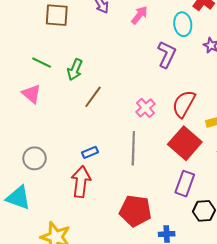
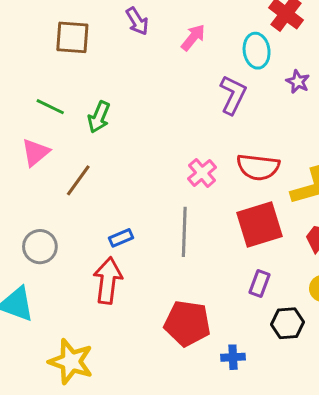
pink triangle: (31, 94) -> (36, 152), turned 40
brown line: (93, 97) -> (78, 180), moved
red semicircle: (184, 104) -> (258, 167), turned -112
red square: (185, 143) -> (259, 225), turned 32
purple rectangle: (185, 184) -> (259, 283), size x0.7

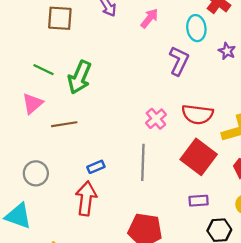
green arrow: (99, 117) -> (80, 77), size x1.4
brown line: (78, 180) -> (64, 124), turned 45
red square: (259, 225) -> (199, 157), turned -36
purple rectangle: (259, 283) -> (199, 201), turned 66

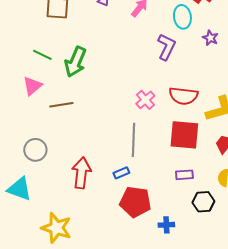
red square: (199, 157) -> (184, 135), turned -32
blue rectangle: (96, 167) -> (121, 173), moved

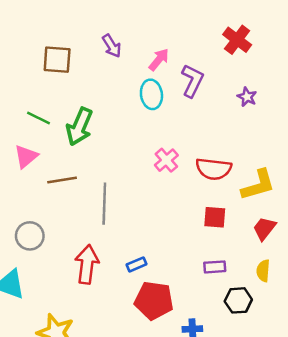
cyan ellipse: (182, 17) -> (151, 94), moved
purple L-shape: (166, 47) -> (192, 81), moved
pink cross: (145, 100) -> (166, 160), moved
red square: (184, 135) -> (215, 217), size x0.6
gray line: (133, 140) -> (104, 204), moved

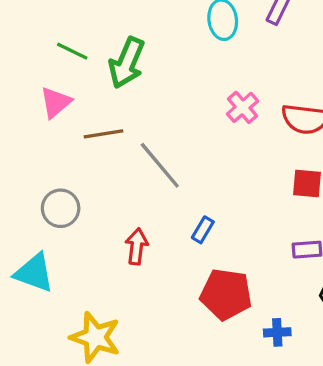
gray line: (104, 204) -> (160, 165), turned -42
red arrow: (87, 264) -> (137, 246), size x0.7
blue rectangle: (137, 264) -> (203, 230), moved, turned -36

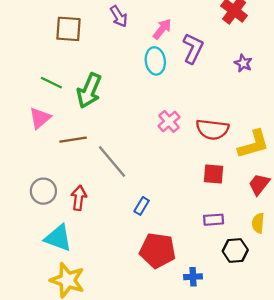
red arrow: (137, 246) -> (79, 198), moved
cyan triangle: (34, 273) -> (58, 238), moved

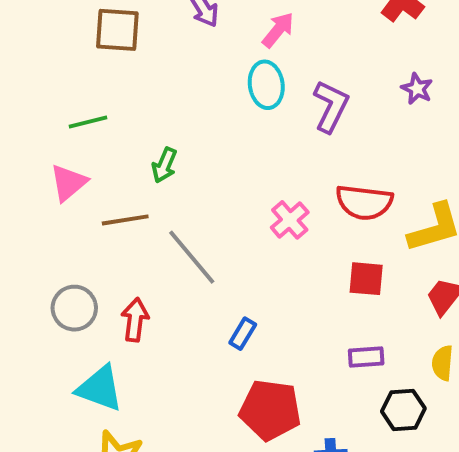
purple L-shape: (193, 48) -> (331, 106), moved
green line: (51, 83) -> (88, 122), turned -40
green arrow: (89, 91) -> (164, 165), moved, size x0.6
pink cross: (169, 121) -> (290, 220), moved

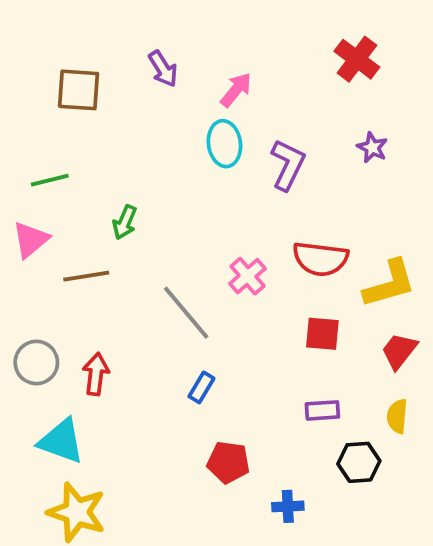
gray line: (192, 257) -> (186, 313), moved
red pentagon: (270, 410) -> (228, 462), size x0.7

